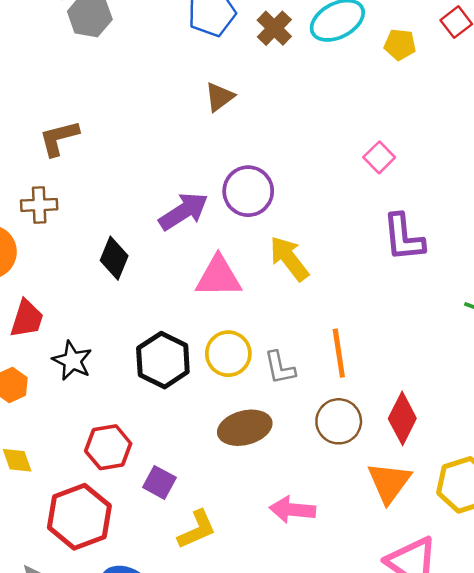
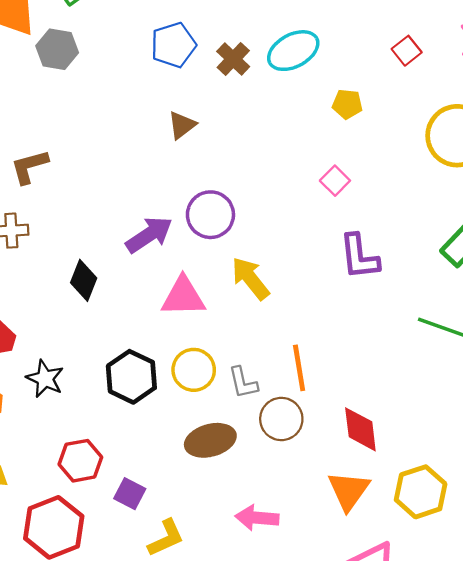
yellow pentagon: (400, 45) -> (347, 104), moved
red diamond: (402, 418) -> (360, 429), turned -33
brown circle: (339, 421) -> (281, 419), moved

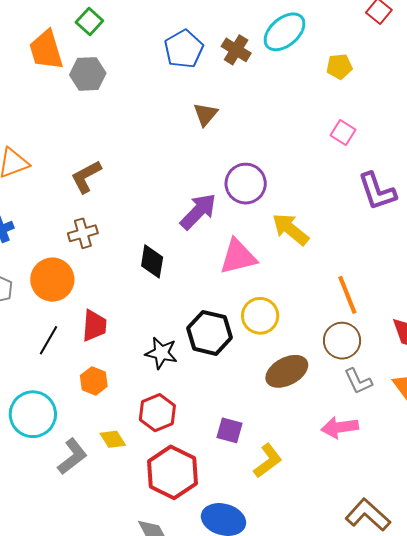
black star: (45, 379) -> (161, 353), moved
gray L-shape: (243, 383) -> (358, 381), moved
red hexagon: (80, 461) -> (157, 413), moved

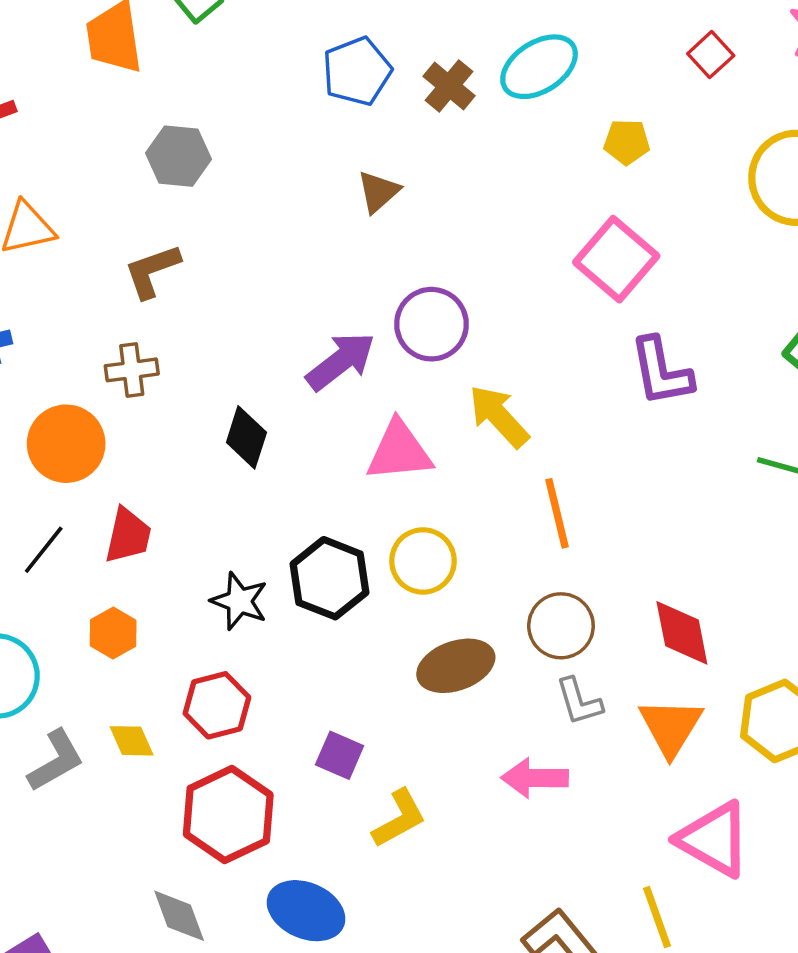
gray hexagon: (88, 74) -> (179, 156), moved
pink square: (343, 132) -> (616, 259), size x1.8
orange line: (347, 295) -> (557, 513), moved

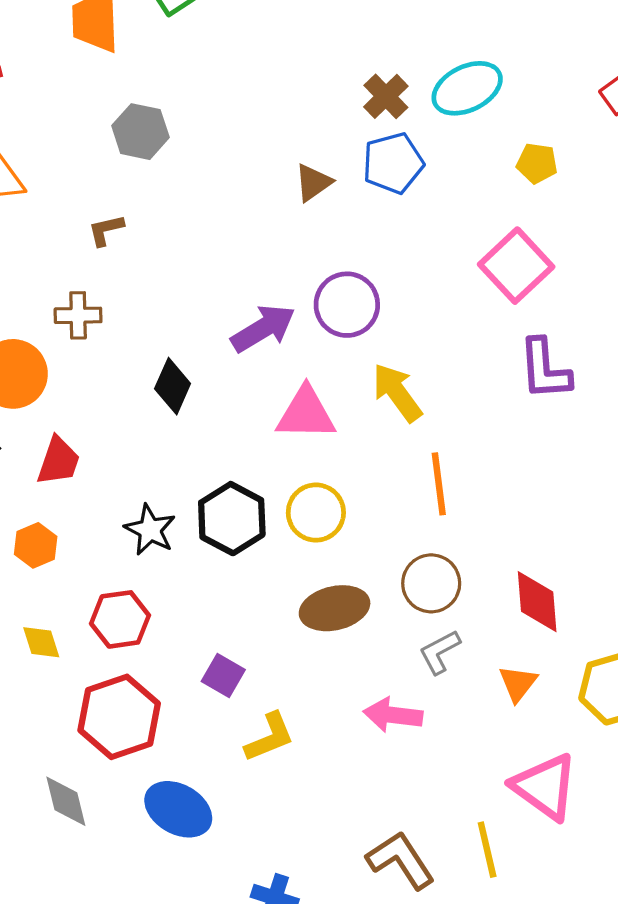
blue pentagon: (357, 71) -> (393, 163), moved
brown L-shape: (152, 271) -> (106, 230), size x0.7
gray L-shape: (579, 701) -> (440, 652), turned 72
orange triangle: (671, 727) -> (518, 683), size x0.7

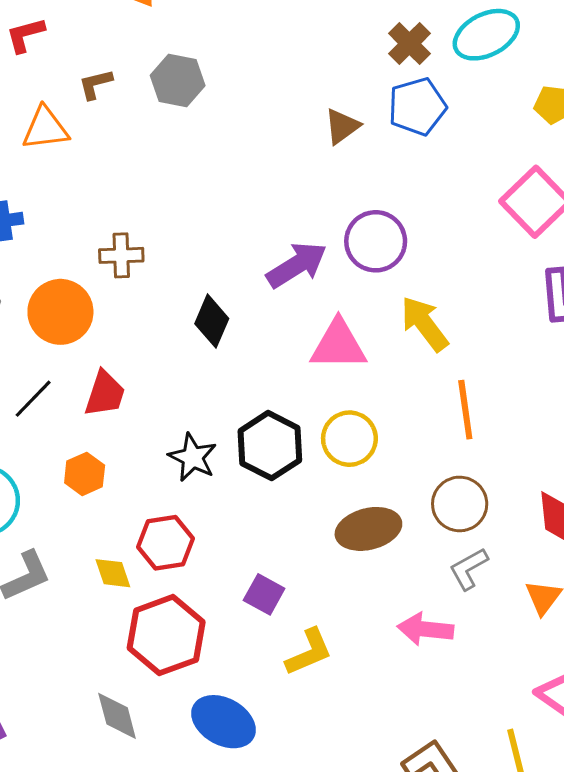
brown L-shape: (106, 230) -> (95, 84), moved
yellow diamond: (41, 642) -> (113, 573), moved

